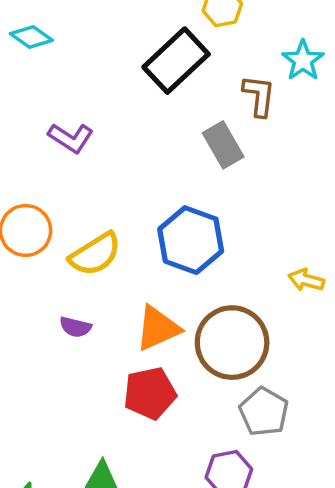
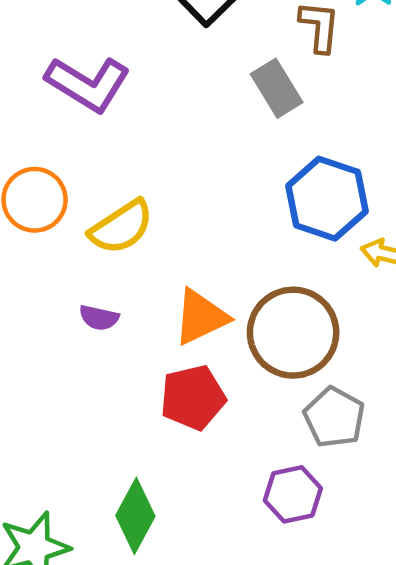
purple L-shape: (71, 138) -> (88, 84), size x1.5
blue hexagon: (191, 240) -> (327, 199), moved

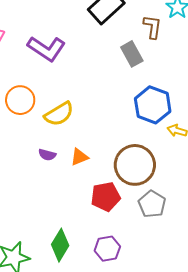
orange triangle: (201, 317) -> (79, 157), moved, size x0.7
red pentagon: (193, 397) -> (106, 197), moved
purple hexagon: (293, 494) -> (107, 249), moved

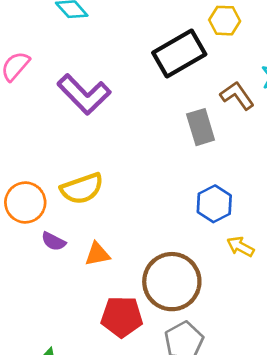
brown L-shape: (152, 27) -> (237, 96), turned -55
orange circle: (20, 100) -> (25, 202), moved
blue hexagon: (153, 105) -> (214, 204), size x0.7

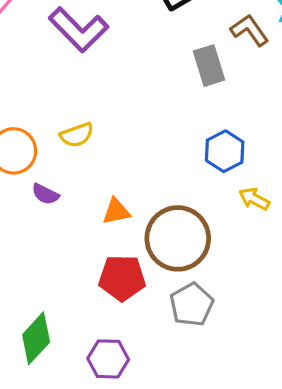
yellow semicircle: (82, 189) -> (77, 135), size x0.7
orange triangle: (97, 254) -> (116, 211), moved

